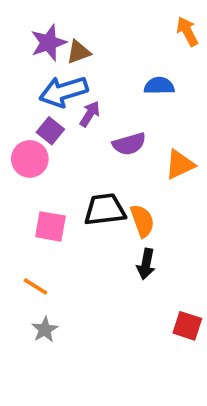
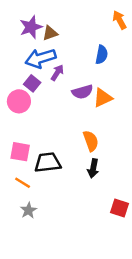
blue semicircle: (159, 86) -> (102, 55), turned 102
orange triangle: (180, 165) -> (103, 98), moved
black trapezoid: (105, 210) -> (48, 162), moved
pink square: (50, 226) -> (20, 152), moved

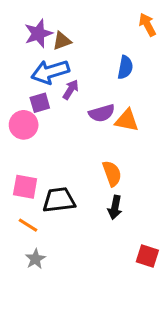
purple square: (32, 83) -> (40, 103), turned 35
orange triangle: (103, 98) -> (127, 120), turned 36

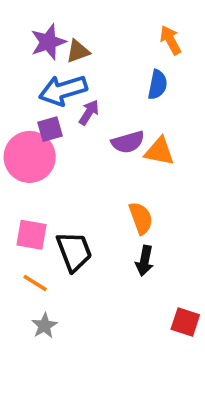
orange arrow: (147, 25) -> (171, 40), moved
pink circle: (24, 125) -> (30, 157), size x1.4
black trapezoid: (59, 200) -> (74, 251), turned 76

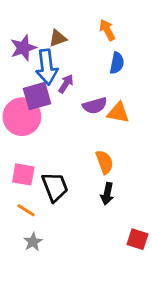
orange arrow: (171, 40) -> (107, 30), moved
purple star: (48, 42) -> (23, 48), moved
blue arrow: (63, 90) -> (47, 67), turned -80
purple square: (50, 129) -> (37, 96), size x1.5

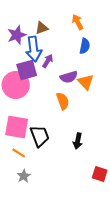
orange triangle: (118, 113) -> (86, 82), turned 36
orange semicircle: (104, 162) -> (63, 101), moved
pink square: (23, 174) -> (17, 127), size x1.4

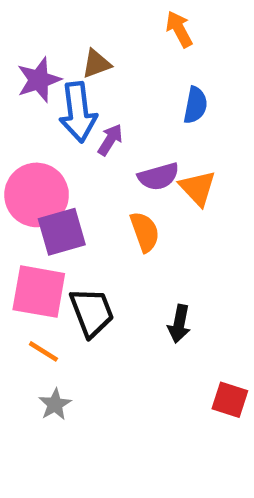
orange arrow: (78, 22) -> (179, 29), moved
purple square: (27, 70) -> (62, 232), moved

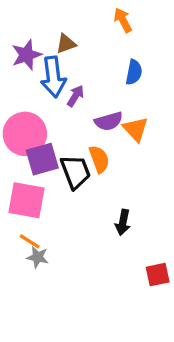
black trapezoid: (92, 312) -> (75, 172), moved
red square: (230, 400) -> (158, 275), turned -30
gray star: (55, 404) -> (38, 257), moved, turned -30

